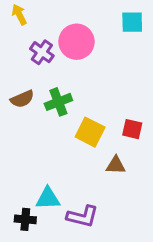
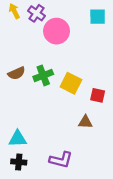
purple cross: (42, 52) -> (37, 13), moved
yellow square: (90, 132) -> (71, 83), moved
cyan triangle: (48, 198) -> (18, 139), moved

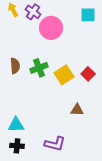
brown semicircle: (17, 73) -> (15, 66), turned -70
yellow square: (71, 83) -> (64, 75), turned 30
red square: (98, 95) -> (88, 74), moved, turned 32

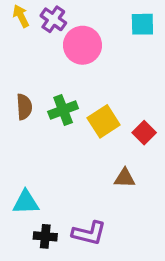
red square: (88, 74) -> (144, 133), moved
black cross: (17, 146) -> (45, 236), moved

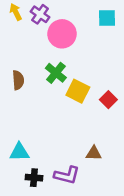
green cross: (63, 110) -> (56, 73), moved, turned -30
yellow square: (104, 121) -> (78, 91), turned -30
brown triangle: (125, 178) -> (94, 153), moved

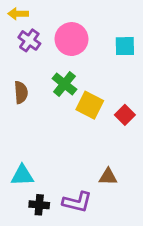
yellow arrow: (16, 12) -> (18, 14), turned -63
purple cross: (40, 14) -> (29, 40), moved
cyan square: (107, 18) -> (125, 46), moved

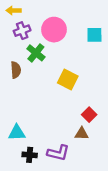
purple cross: (29, 40) -> (22, 31), turned 35
green cross: (64, 84) -> (36, 53), moved
red square: (125, 115) -> (89, 115), moved

